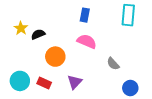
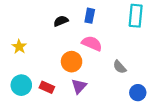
yellow star: (21, 28) -> (19, 47), moved
black semicircle: (38, 34) -> (61, 21), moved
orange circle: (55, 57) -> (72, 62), moved

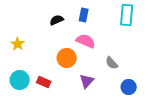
purple triangle: (79, 86) -> (87, 81), moved

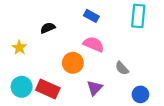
blue rectangle: (84, 15) -> (91, 16), turned -72
black semicircle: (57, 20) -> (48, 28), moved
red rectangle: (44, 82) -> (48, 89), size x1.5

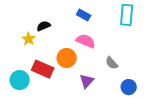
yellow star: (19, 48) -> (29, 39), moved
red rectangle: (48, 89) -> (43, 69), moved

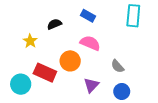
black semicircle: (44, 26) -> (54, 24), moved
blue circle: (129, 87) -> (122, 91), moved

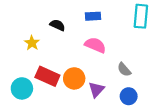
blue rectangle: (88, 16) -> (93, 16), turned -32
black semicircle: (54, 24) -> (57, 25), turned 48
orange circle: (70, 61) -> (74, 78), moved

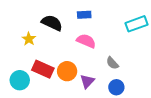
cyan rectangle: (141, 16) -> (136, 24), moved, turned 65
black semicircle: (57, 25) -> (52, 23), size x1.5

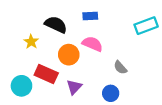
orange circle: (67, 71) -> (69, 55), moved
purple triangle: (87, 81) -> (74, 87), moved
blue circle: (116, 87) -> (111, 93), moved

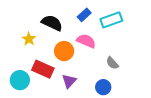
blue rectangle: (90, 16) -> (84, 15), turned -40
cyan rectangle: (146, 26) -> (111, 20), moved

